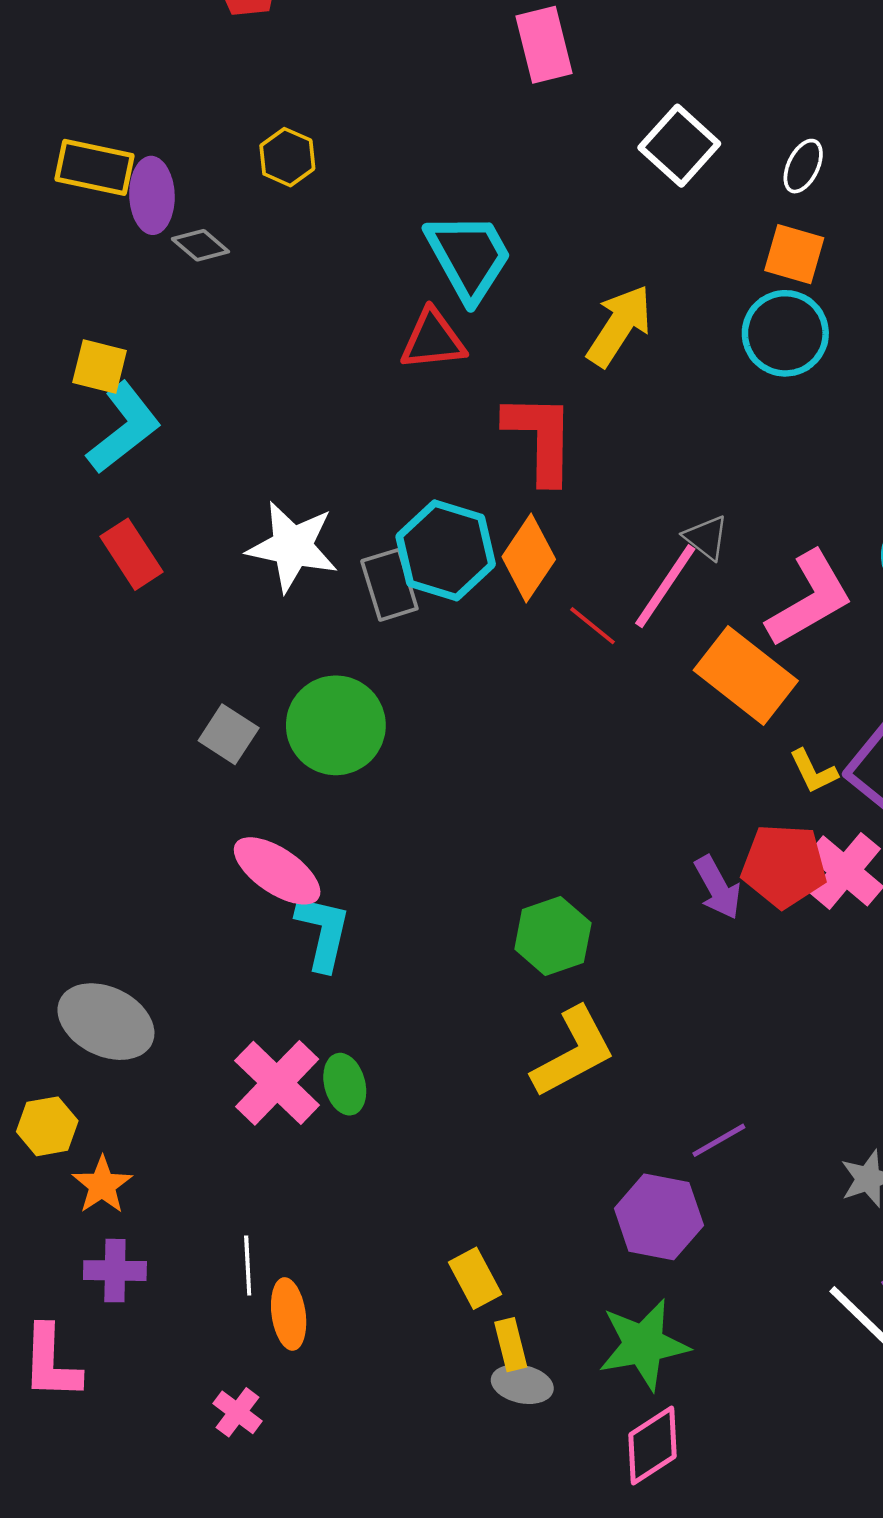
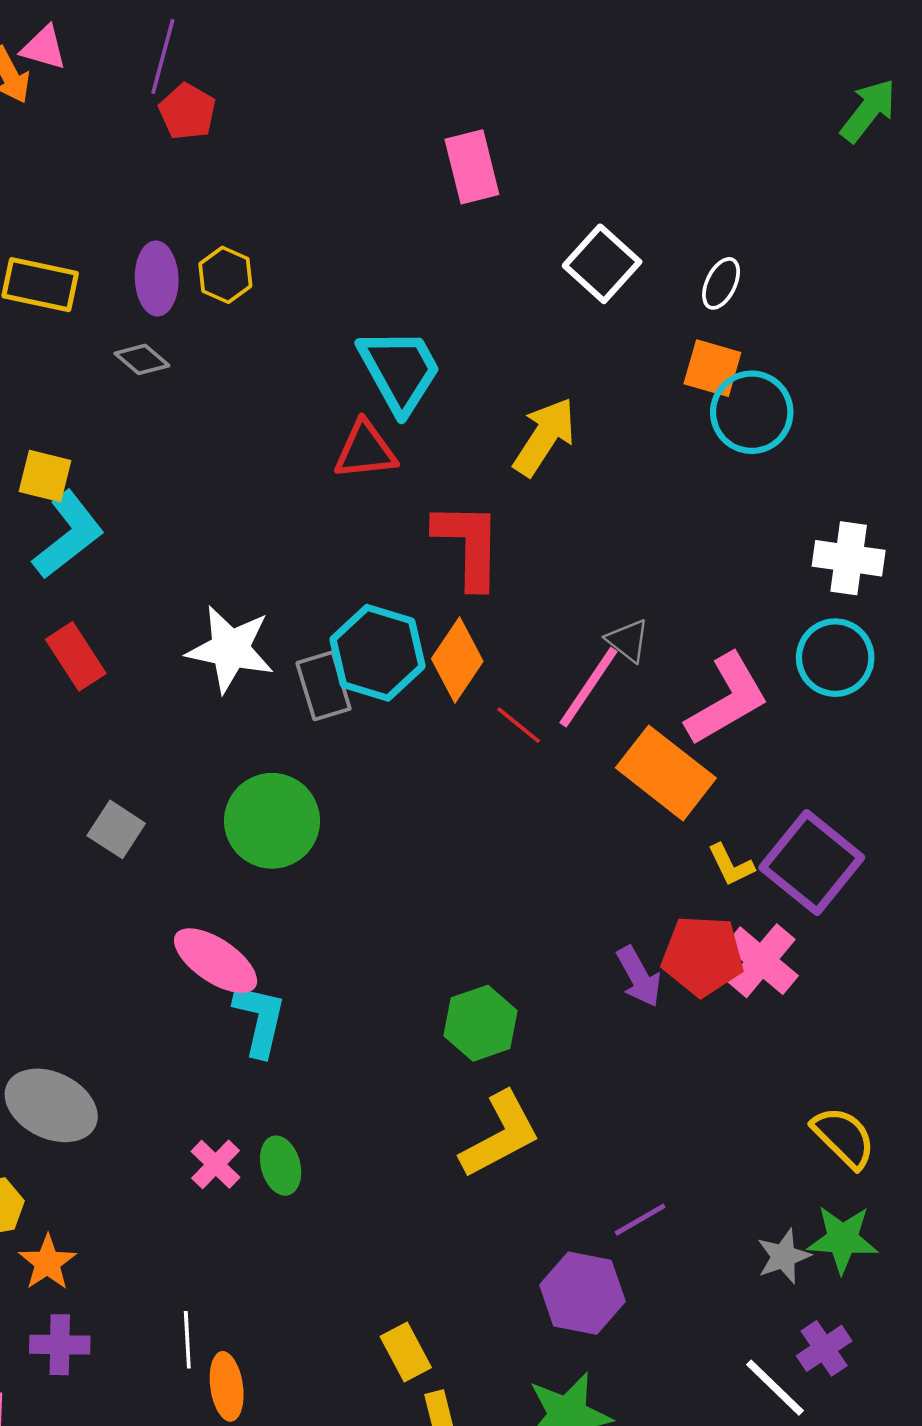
purple ellipse: (152, 195) -> (157, 279), moved
cyan circle: (785, 333) -> (752, 412), moved
gray square: (229, 734) -> (116, 829), moved
pink cross: (277, 1083) -> (216, 1164), size x0.6

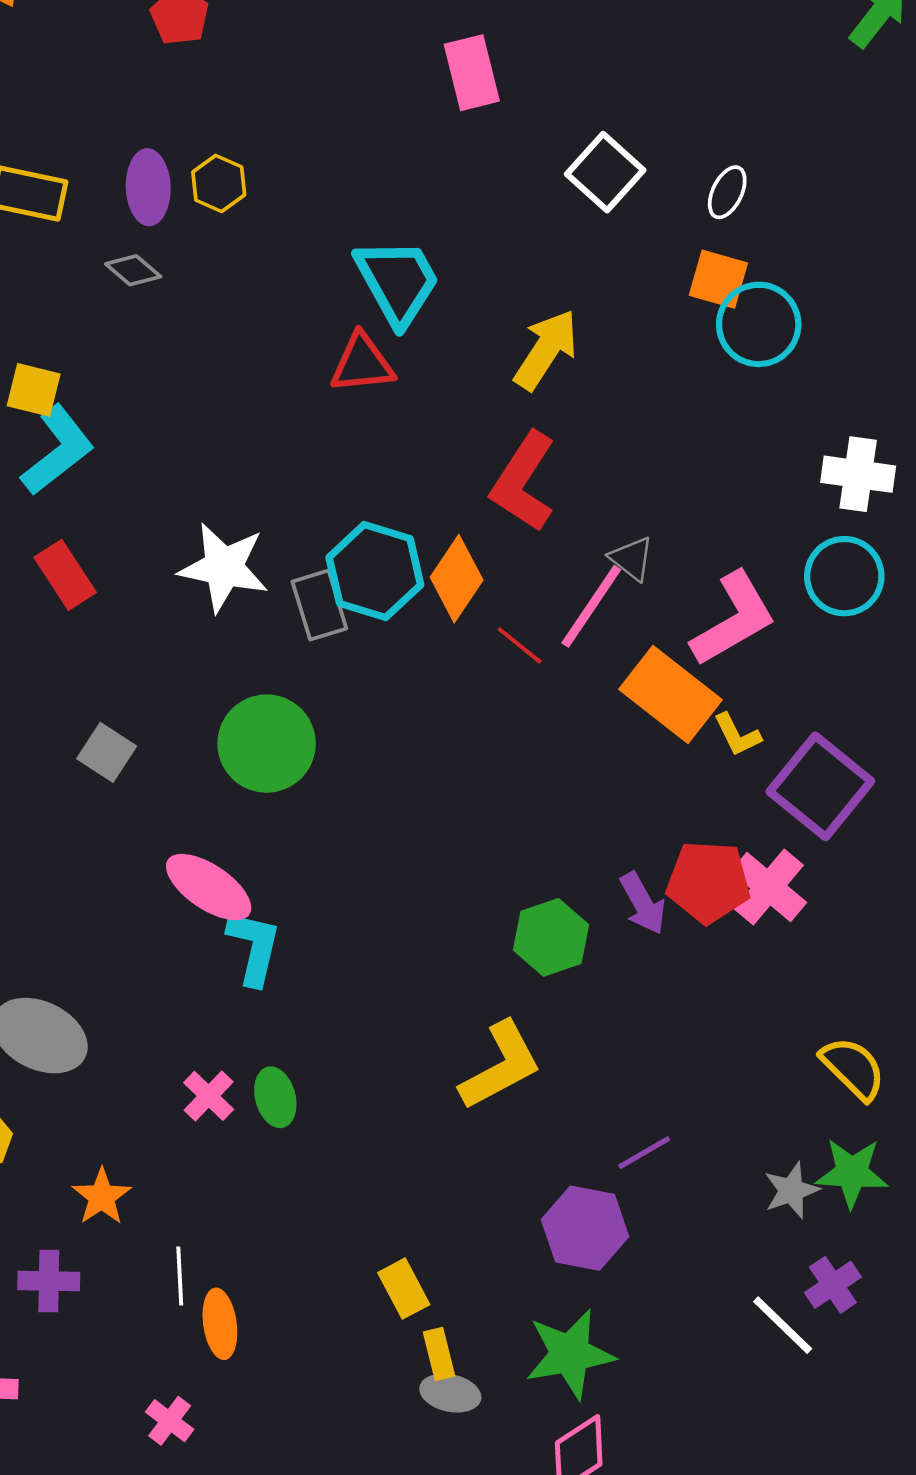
red L-shape: (468, 545) -> (523, 482), moved, turned -148
yellow L-shape: (731, 865) -> (737, 735), moved
green hexagon: (481, 1023) -> (551, 937), moved
orange star: (47, 1262) -> (102, 1197), moved

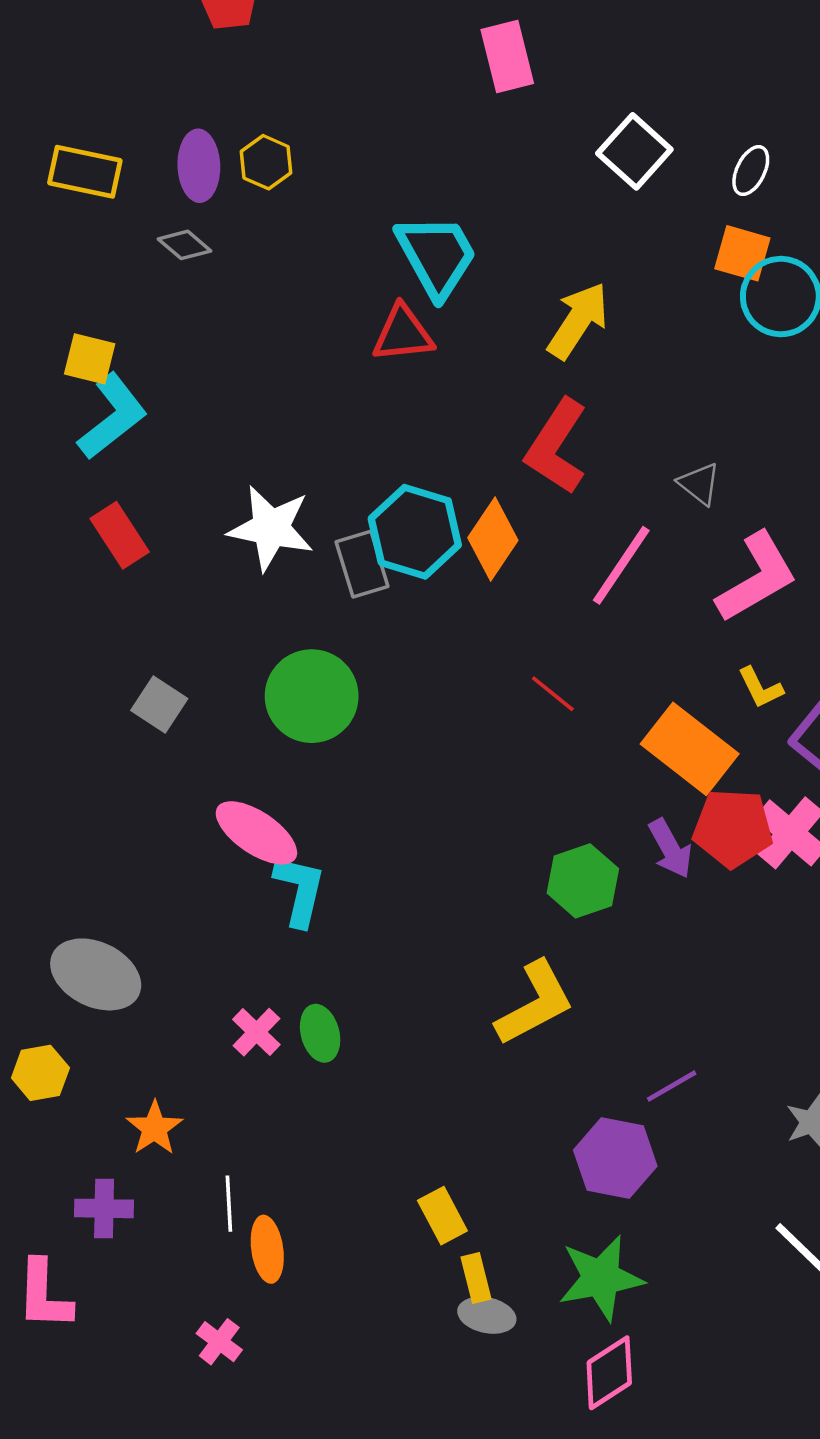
gray triangle: (632, 559) -> (699, 484), moved
red line: (520, 645) -> (553, 694), moved
orange rectangle: (671, 694) -> (690, 749), moved

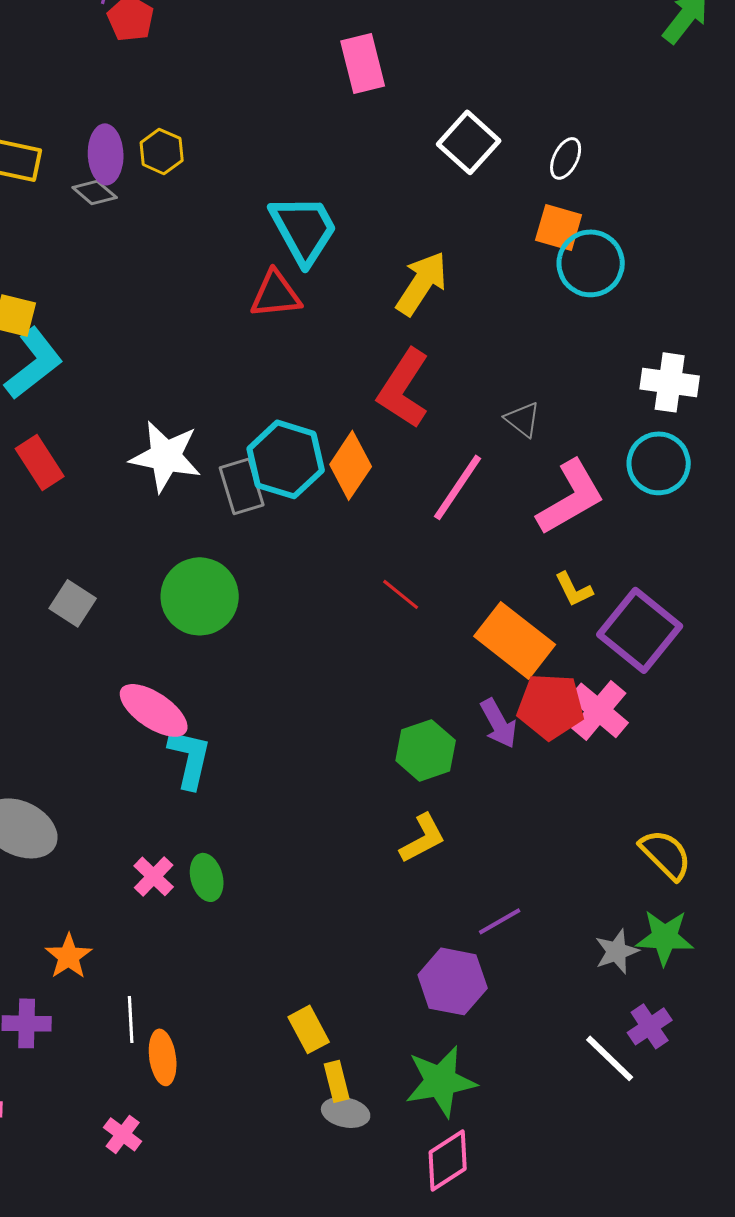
gray diamond: (184, 245) -> (95, 192), moved
yellow L-shape: (535, 1003) -> (423, 838), moved, size x0.7

